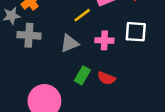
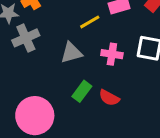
gray cross: (29, 35) -> (26, 38), turned -35

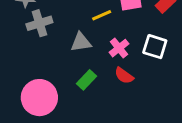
pink cross: (112, 54) -> (119, 48), turned 36
red semicircle: (109, 98) -> (124, 76), moved

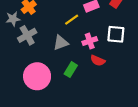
pink cross: (119, 48) -> (90, 41), turned 32
pink circle: (39, 98) -> (37, 76), moved

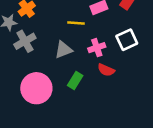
yellow line: (72, 20) -> (76, 23), turned 40
white square: (116, 34) -> (127, 40), turned -30

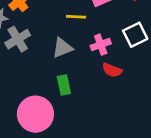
green rectangle: (75, 80) -> (64, 85), moved, turned -42
pink circle: (36, 88) -> (35, 114), moved

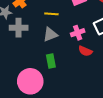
yellow line: (76, 17) -> (51, 14), moved
gray cross: (18, 39) -> (19, 28), turned 30

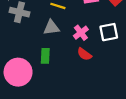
pink cross: (78, 33) -> (81, 33), turned -32

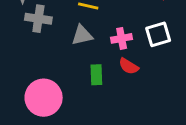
pink cross: (81, 33) -> (122, 38), turned 32
green rectangle: (45, 56) -> (96, 75), moved

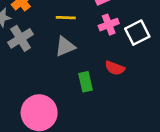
gray cross: (38, 19) -> (21, 38), turned -30
pink cross: (122, 38) -> (109, 25), moved

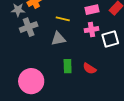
red semicircle: (115, 68) -> (90, 69), moved

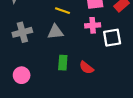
gray cross: (29, 27) -> (22, 32), moved
pink circle: (31, 81) -> (22, 75), size x0.6

